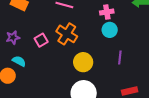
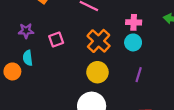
orange cross: (67, 34) -> (99, 41), moved
cyan semicircle: (19, 61) -> (28, 58), turned -136

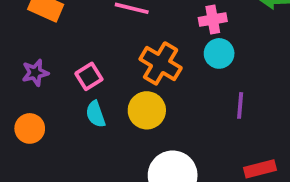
cyan semicircle: (28, 58) -> (96, 114), moved
orange circle: (12, 71) -> (30, 128), moved
yellow circle: (97, 72) -> (147, 110), moved

